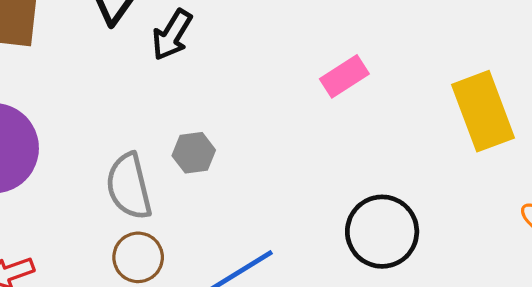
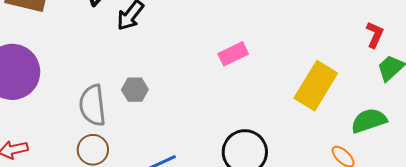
yellow rectangle: (483, 111) -> (316, 86), turned 45

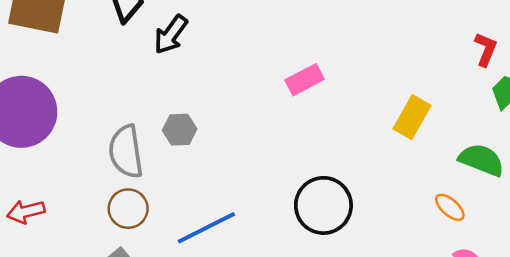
yellow rectangle: (316, 86) -> (412, 117), size x0.7
green semicircle: (369, 121) -> (481, 160), turned 42

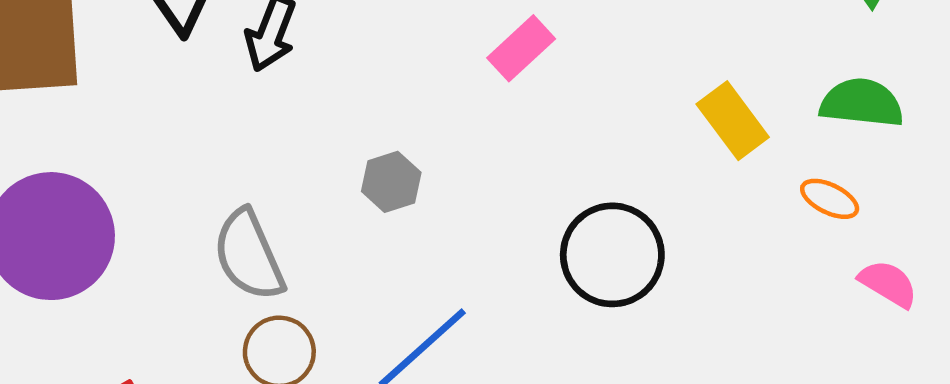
yellow rectangle: (412, 117) -> (733, 121), moved, turned -51
gray hexagon: (180, 130) -> (391, 182), moved

